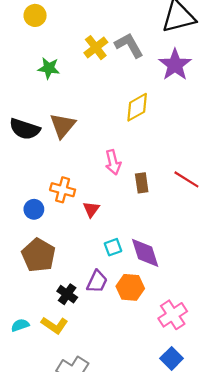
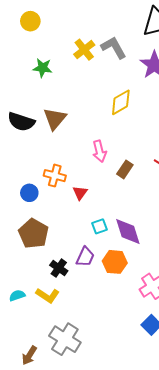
brown rectangle: (142, 183) -> (125, 169), turned 42

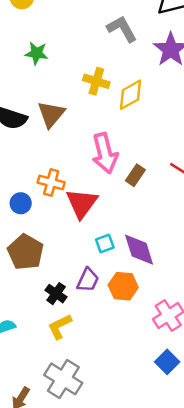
yellow cross: (84, 50) -> (96, 81), moved, turned -35
pink arrow: (99, 151) -> (105, 153), size x1.5
red triangle: (80, 193) -> (82, 203), size x1.8
yellow L-shape: (48, 295) -> (60, 327), moved, turned 120

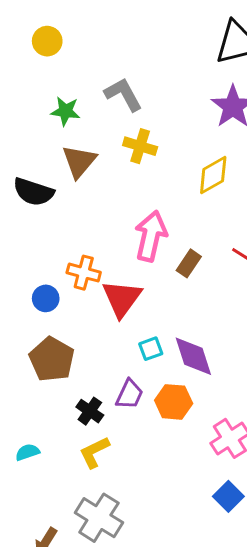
gray L-shape: (122, 29) -> (123, 94), moved
yellow diamond: (130, 95) -> (213, 175), moved
brown triangle: (51, 114) -> (79, 161), moved
pink arrow: (105, 153) -> (151, 236), turned -153

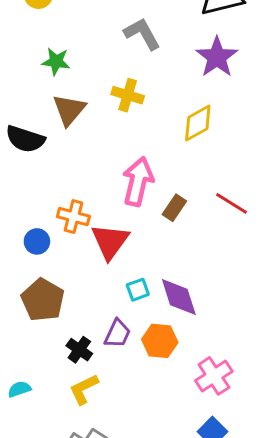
gray L-shape: (123, 94) -> (142, 34), moved

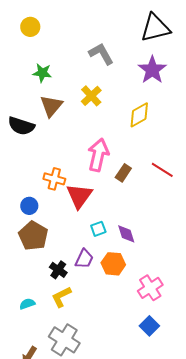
yellow cross: (128, 95) -> (91, 96), turned 30
blue circle: (37, 241) -> (29, 206), moved
purple diamond: (179, 297) -> (126, 234), size x0.7
cyan semicircle: (19, 389) -> (27, 304), moved

